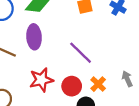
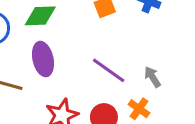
gray arrow: (127, 79) -> (152, 77), moved

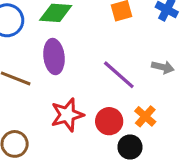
gray arrow: (152, 77) -> (163, 67), moved, turned 130

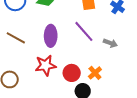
purple ellipse: (54, 57) -> (51, 36), moved
purple line: (119, 75) -> (84, 31), moved

